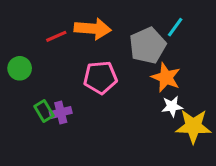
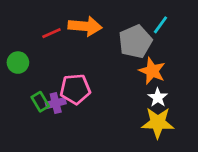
pink pentagon: (100, 77) -> (75, 89), moved
white star: (172, 106) -> (158, 97), turned -30
yellow star: (193, 126) -> (158, 123), moved

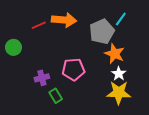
pink pentagon: (75, 89) -> (73, 69), moved
green rectangle: (40, 102) -> (56, 96), moved

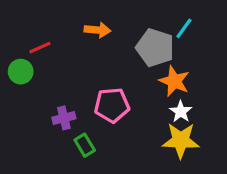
orange arrow: (64, 20) -> (97, 30), size x0.7
red line: (39, 25) -> (40, 48), moved
gray pentagon: (102, 32) -> (155, 48), turned -30

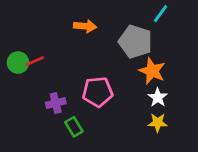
cyan line: (184, 28) -> (160, 14), moved
red line: (40, 48) -> (35, 61), moved
yellow star: (181, 140) -> (158, 123), size x0.6

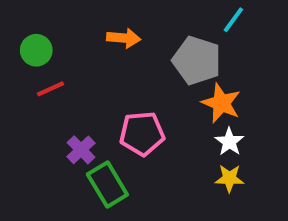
green circle: (18, 63) -> (36, 50), moved
purple cross: (56, 103) -> (81, 150), turned -30
green rectangle: (74, 127) -> (107, 184), size x1.5

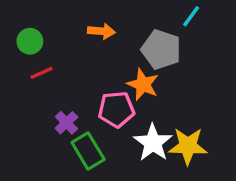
orange star: (221, 103) -> (143, 84), moved
white star: (229, 142) -> (153, 143), moved, size x1.6
yellow star: (229, 178) -> (188, 146), size x1.6

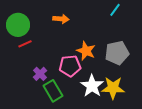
green circle: (30, 41) -> (18, 25), size x1.5
gray pentagon: (161, 50) -> (117, 53), moved, turned -30

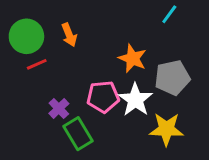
orange arrow: (61, 19) -> (69, 35), moved, turned 63
orange star: (86, 51) -> (132, 58), moved
white star: (92, 86) -> (135, 100), moved

